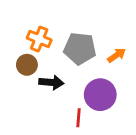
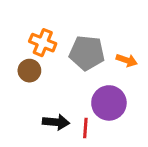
orange arrow: (117, 55) -> (127, 60), turned 54
black arrow: (51, 82) -> (56, 122), moved

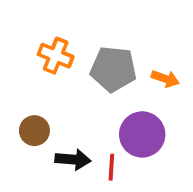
brown circle: (29, 71) -> (34, 131), moved

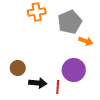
orange cross: (56, 56) -> (37, 12), moved, turned -30
gray pentagon: (113, 69) -> (70, 22), moved, turned -30

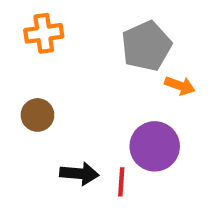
orange cross: (37, 12) -> (44, 33), moved
brown circle: (18, 68) -> (37, 115), moved

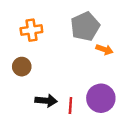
orange cross: (44, 33) -> (31, 30), moved
purple circle: (155, 146) -> (101, 98), moved

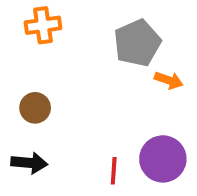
orange cross: (31, 30) -> (43, 25), moved
black arrow: (46, 101) -> (29, 163), moved

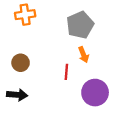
orange arrow: (169, 80) -> (84, 55), moved, turned 49
red line: (114, 171) -> (66, 72), moved

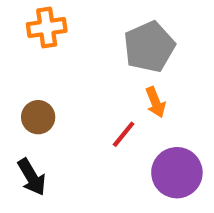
red line: (66, 72) -> (124, 134), turned 35
black arrow: (17, 95) -> (32, 177), turned 54

